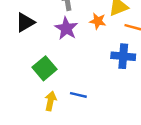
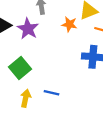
purple star: (66, 28) -> (28, 29), moved

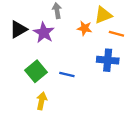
blue line: (51, 93) -> (67, 74), moved

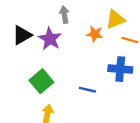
blue line: (67, 74) -> (87, 90), moved

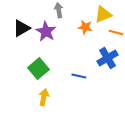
blue cross: (120, 69) -> (107, 58), turned -36

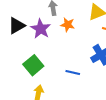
orange star: (85, 27) -> (68, 25), moved

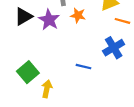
green square: (33, 65) -> (28, 72), moved

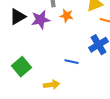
purple star: (49, 20) -> (41, 20), turned 30
yellow arrow: (47, 89) -> (52, 85), moved, turned 70

